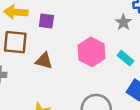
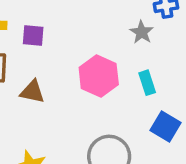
cyan rectangle: (125, 58) -> (147, 83), turned 35

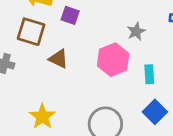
gray star: (142, 32) -> (136, 31), moved

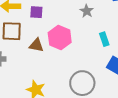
pink hexagon: (113, 60) -> (60, 37), moved

